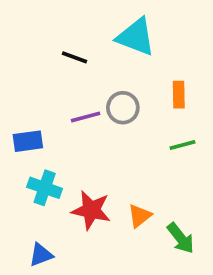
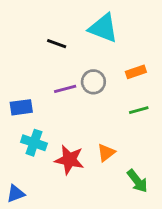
orange rectangle: (179, 95) -> (136, 72), turned 72
orange triangle: (140, 216) -> (106, 153), moved
blue triangle: (41, 255) -> (16, 194), moved

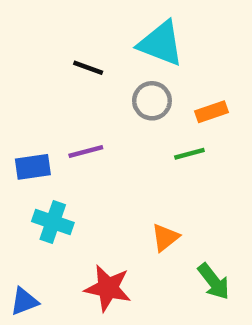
gray circle: (93, 82) -> (152, 101), moved
purple line: (65, 89) -> (86, 151), moved
green line: (139, 110) -> (189, 154), moved
red star: (69, 160) -> (108, 288), moved

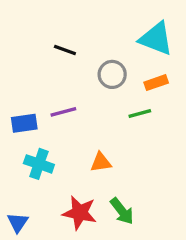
cyan triangle: (161, 43) -> (156, 39), moved
orange triangle: (165, 237) -> (101, 162), moved, turned 30
green arrow: (214, 282) -> (122, 211), moved
blue triangle: (24, 301) -> (18, 223), turned -35

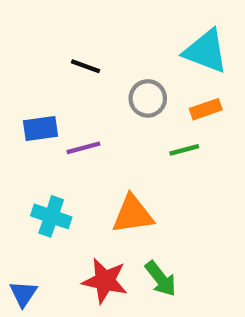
blue rectangle: (24, 123) -> (40, 128), moved
orange triangle: (101, 162) -> (133, 214), size x1.5

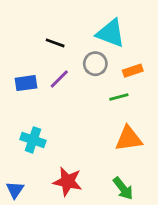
cyan triangle: (206, 51) -> (111, 33), moved
purple line: (83, 148) -> (59, 79), moved, turned -30
orange triangle: (133, 214) -> (129, 139), moved
green arrow: (161, 279) -> (123, 188), moved

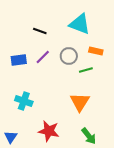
gray circle: (95, 64) -> (69, 56), moved
orange rectangle: (133, 71) -> (96, 51), turned 32
orange triangle: (129, 139) -> (80, 102), moved, turned -50

